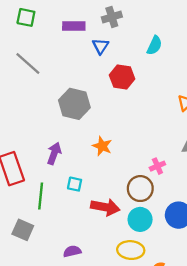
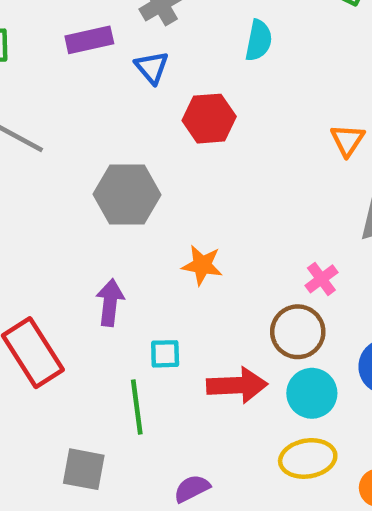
green line: (41, 196) -> (137, 407), moved

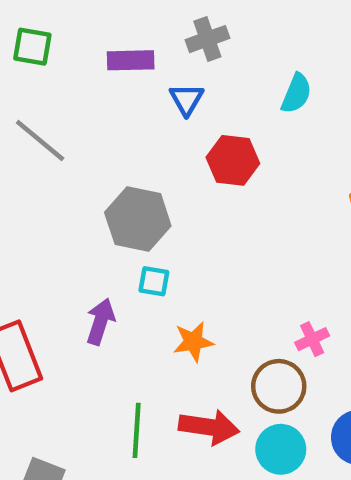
orange star: (202, 265) -> (193, 342), moved, turned -30
cyan square: (165, 354) -> (154, 281), moved
green line: (137, 407) -> (137, 430), moved

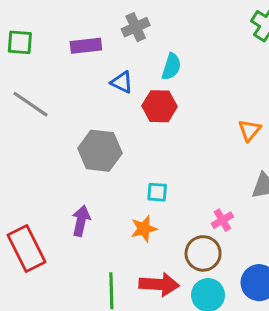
cyan semicircle: (296, 93) -> (171, 67), moved
blue triangle: (187, 99) -> (122, 82), moved, turned -30
cyan square: (154, 281) -> (157, 192), moved

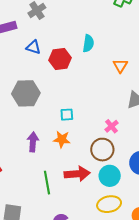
cyan semicircle: (171, 67) -> (88, 43), moved
purple arrow: (81, 221) -> (33, 142), moved
orange star: (144, 229) -> (62, 139), turned 30

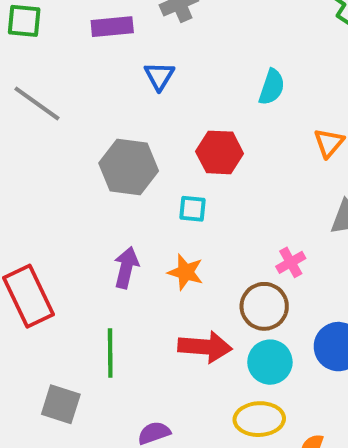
blue triangle: (33, 47) -> (159, 76), turned 35
red hexagon: (60, 59) -> (220, 152), moved
cyan square: (67, 115) -> (192, 209), moved
green line: (47, 183) -> (110, 353), moved

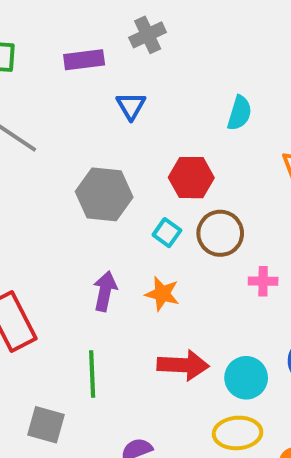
cyan square: (192, 209) -> (167, 233), turned 32
pink cross: (291, 262) -> (263, 281), turned 32
brown circle: (264, 306) -> (220, 233), moved

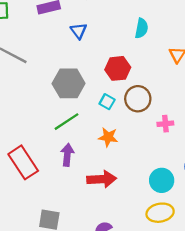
purple arrow: (105, 291) -> (67, 155), moved
red arrow: (183, 365) -> (102, 179), moved
green line: (92, 374) -> (66, 122), moved, turned 65

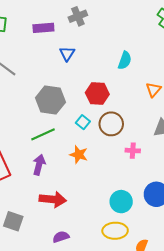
red arrow: (102, 179) -> (53, 199), moved

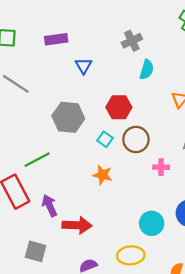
gray cross: (78, 16) -> (132, 41), moved
green line: (43, 134) -> (37, 160), moved
purple arrow: (39, 165) -> (50, 206), moved, turned -36
yellow ellipse: (115, 231) -> (131, 255), moved

